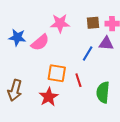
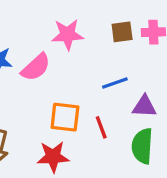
purple triangle: (106, 43) -> (144, 106), moved
blue line: (88, 54) -> (115, 83), turned 42
red star: (49, 97) -> (53, 157), turned 30

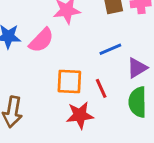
purple triangle: (144, 106) -> (137, 68), turned -30
red star: (53, 157) -> (80, 115), moved

